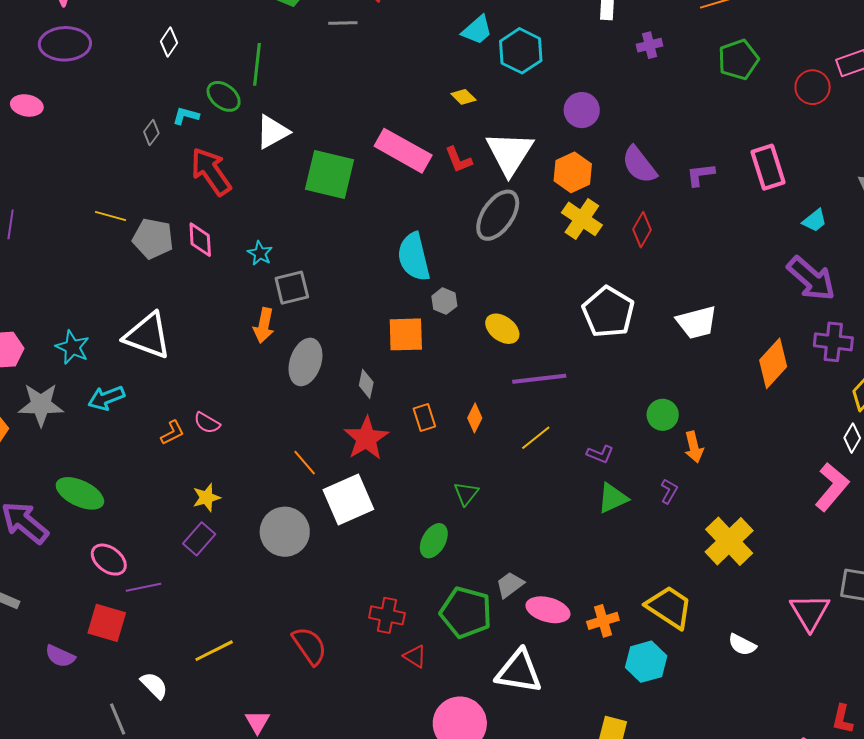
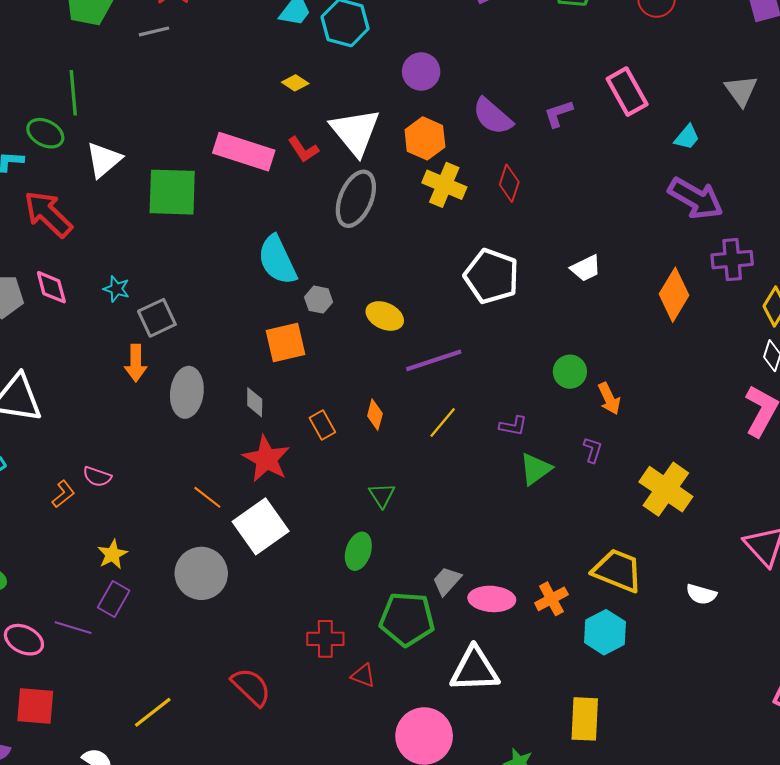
white trapezoid: (697, 322) -> (586, 268), size x0.7
purple line: (144, 587) -> (73, 628), moved, turned 40

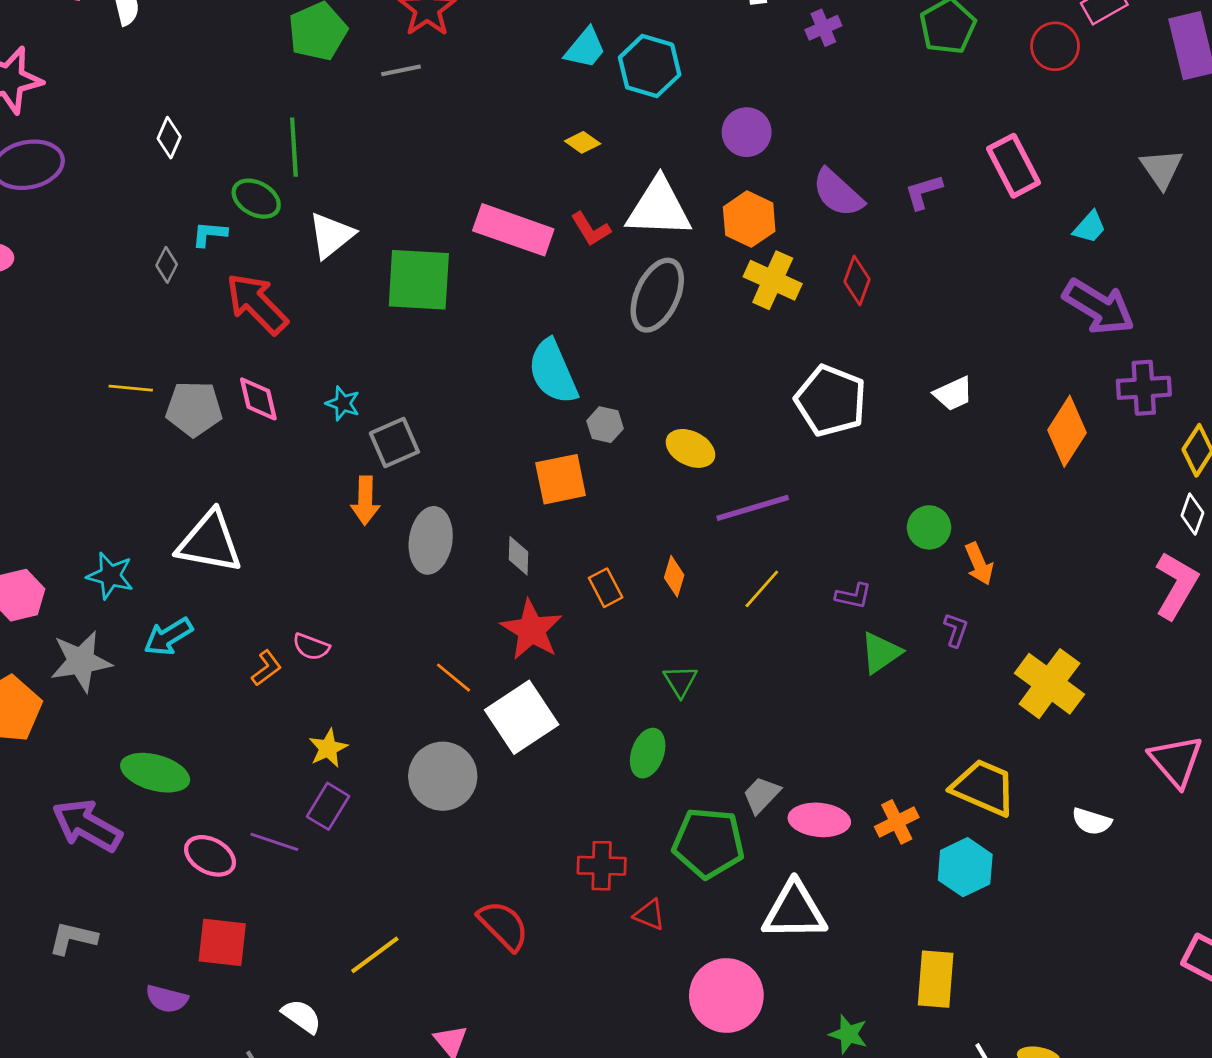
white triangle: (355, 132) -> (659, 208), turned -50

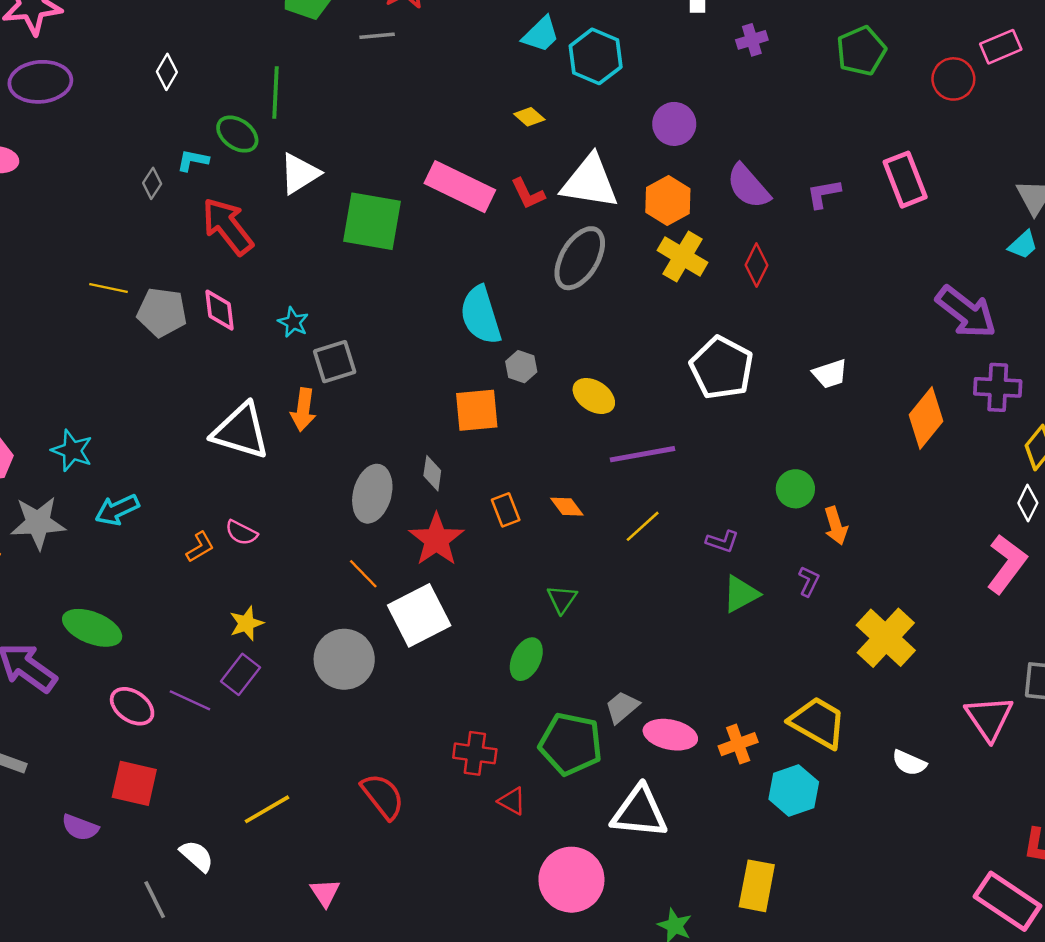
cyan trapezoid: (1090, 227) -> (1023, 245), moved
gray ellipse: (431, 540) -> (372, 494), moved
white triangle: (210, 542) -> (241, 431), moved
orange diamond: (674, 576) -> (567, 507), turned -60

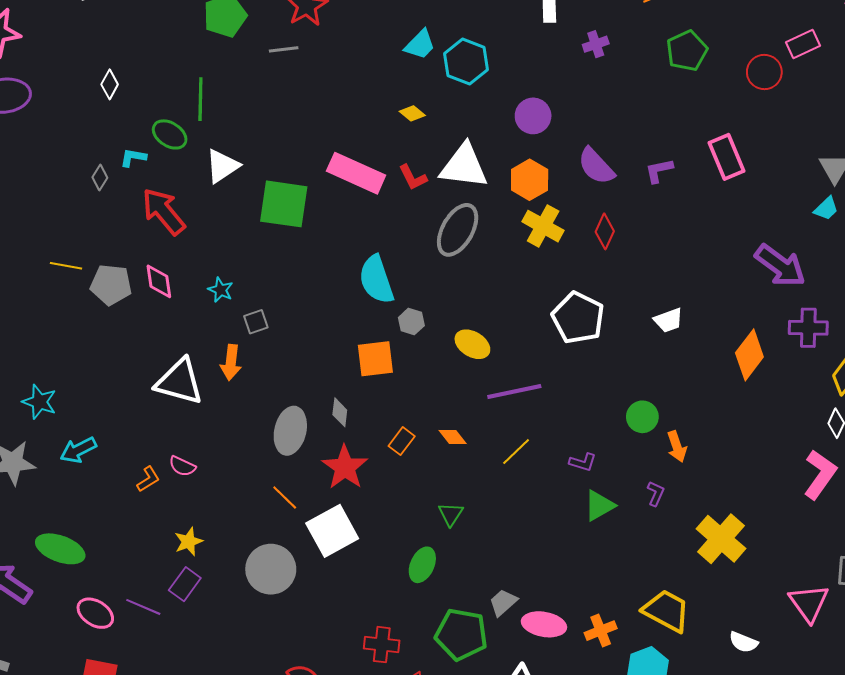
gray square: (335, 362) -> (256, 322), size x0.7
orange rectangle: (506, 510) -> (402, 441), turned 60

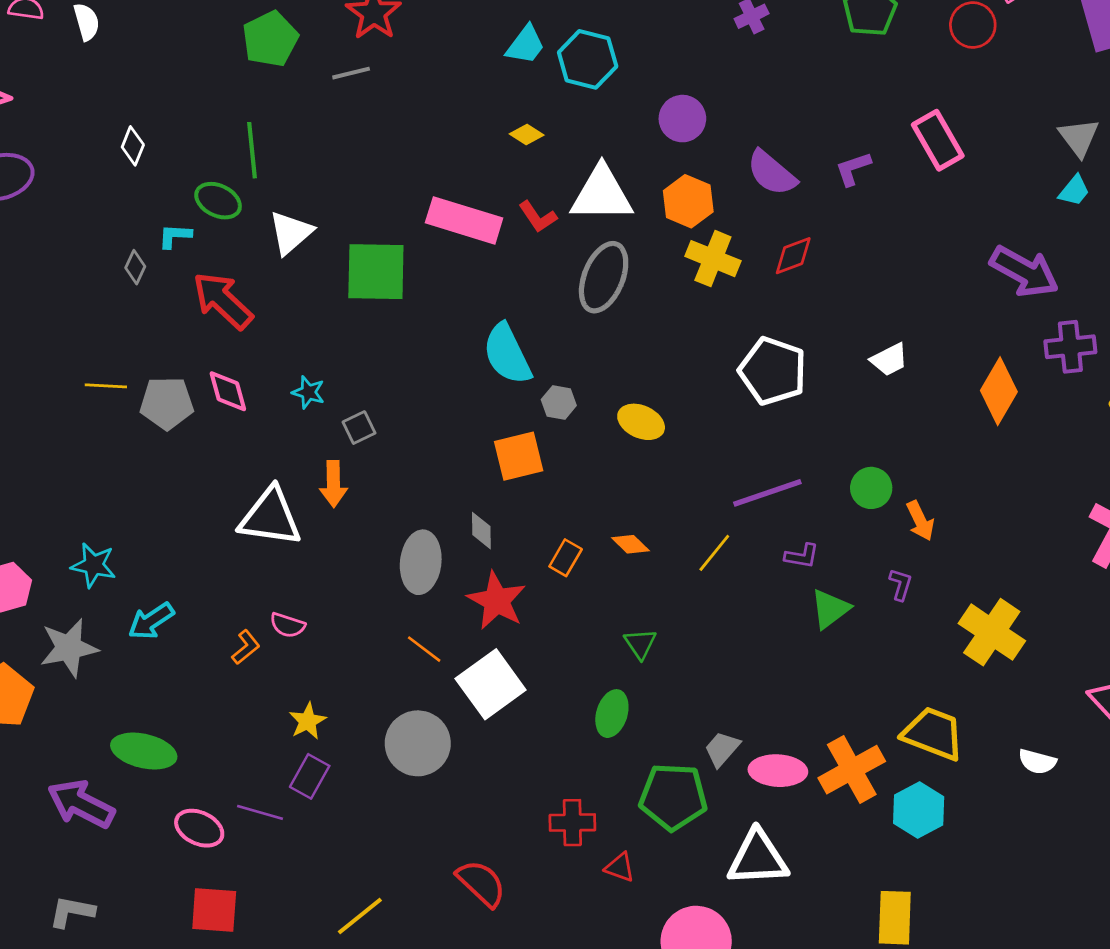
red diamond: (605, 231) -> (793, 256), turned 52
purple line: (514, 392) -> (767, 493), moved
orange cross: (601, 631) -> (852, 770), size x1.6

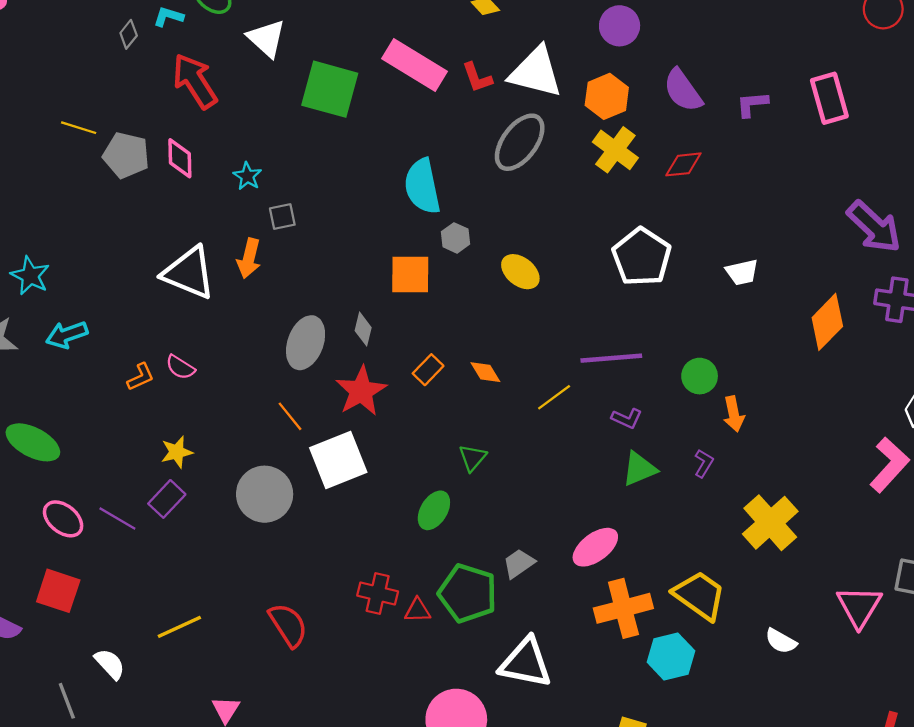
white triangle: (291, 233) -> (266, 38), turned -51
pink ellipse: (778, 771) -> (595, 547), moved, turned -54
red triangle: (620, 867) -> (418, 610), moved, turned -36

